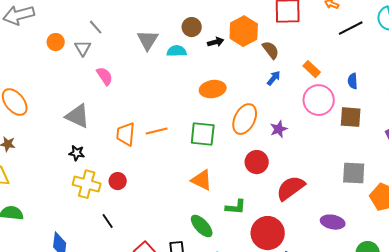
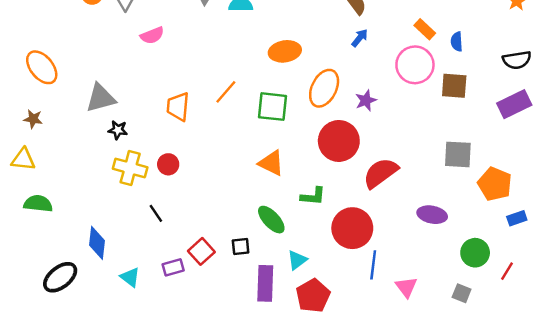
orange rectangle: (312, 69) -> (425, 29), moved
pink semicircle: (105, 76) -> (152, 35), turned 102
gray triangle: (78, 116) -> (101, 98), moved, turned -40
orange line: (157, 131) -> (226, 92), moved, turned -35
red circle: (257, 162) -> (339, 141), size x1.4

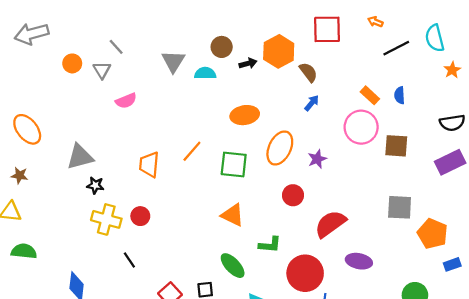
blue semicircle: (457, 42) -> (400, 95), moved
red circle: (339, 141) -> (293, 195), size x0.6
purple ellipse: (432, 215) -> (359, 261), moved

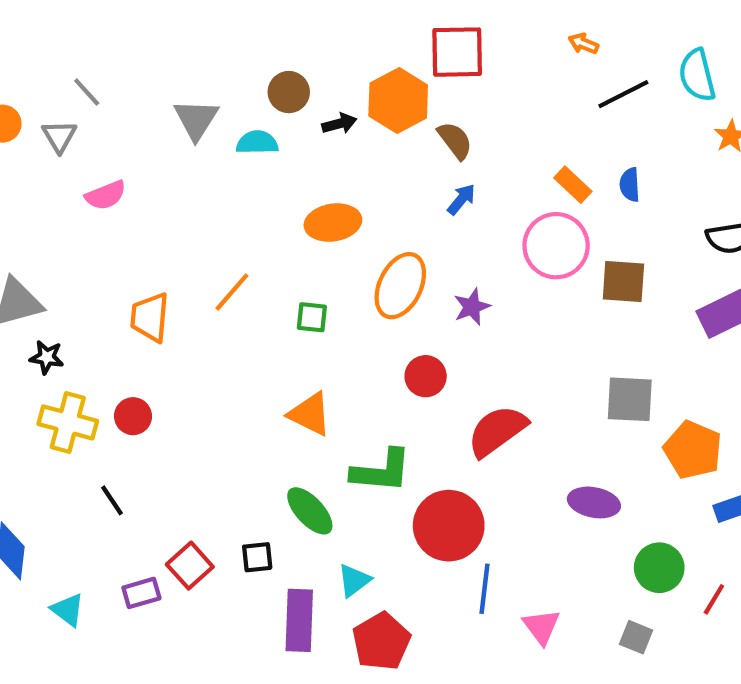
red square: (327, 29) -> (457, 52), moved
green square: (234, 164) -> (312, 317), size x0.6
green L-shape: (270, 245) -> (381, 471), size x1.4
purple ellipse: (359, 261) -> (594, 502), moved

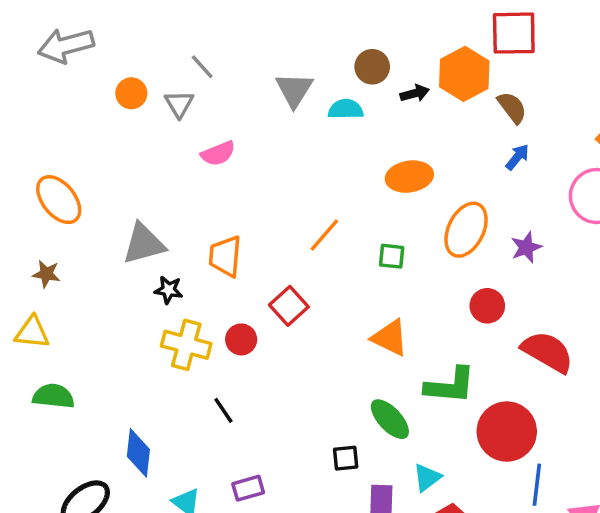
orange trapezoid: (150, 317) -> (225, 256), moved
red semicircle: (497, 431) -> (547, 352), turned 66
red square: (190, 566) -> (289, 306), moved

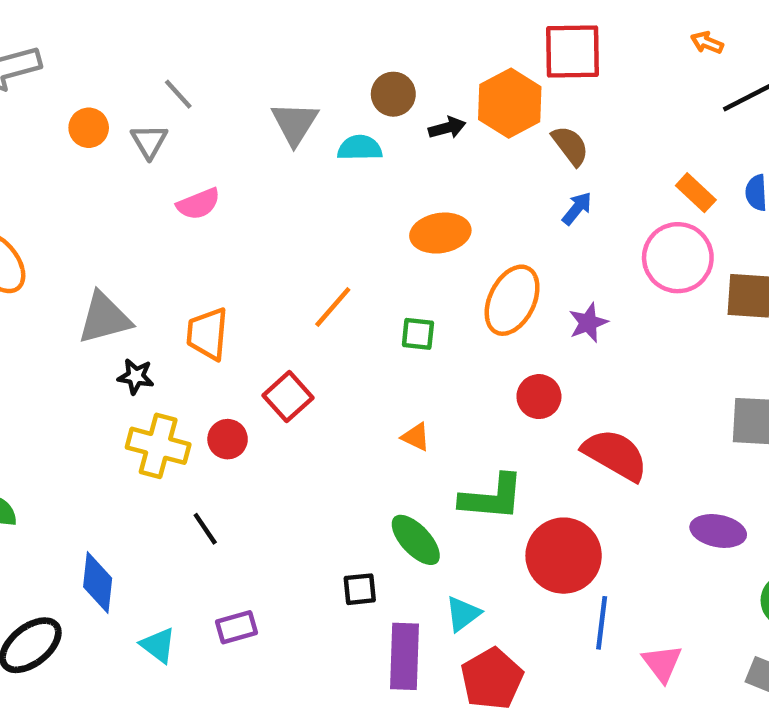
orange triangle: (390, 338) -> (416, 437), size x0.6

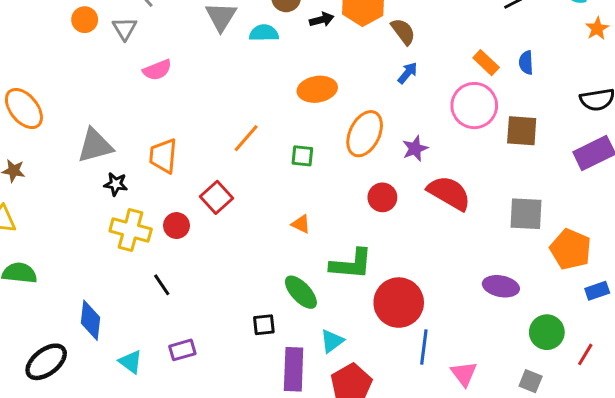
red semicircle: (615, 455) -> (449, 193), moved

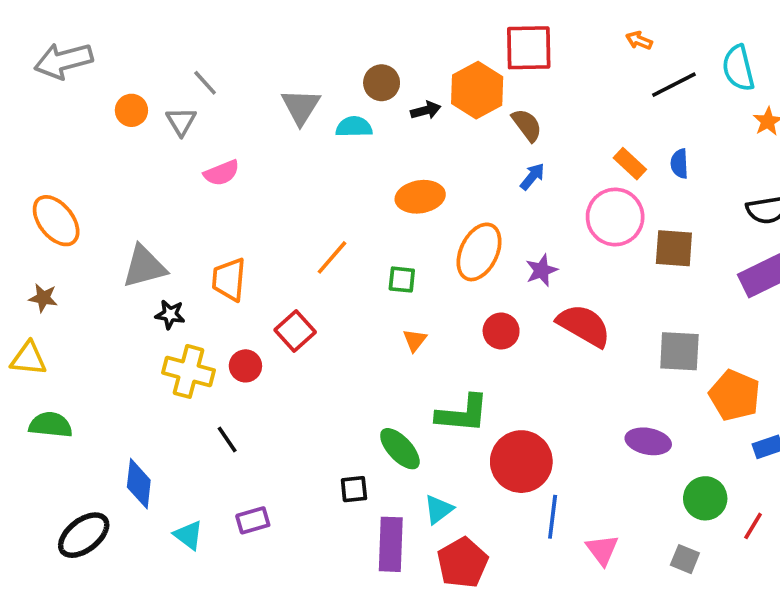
orange triangle: (301, 224) -> (415, 340), moved, turned 42

